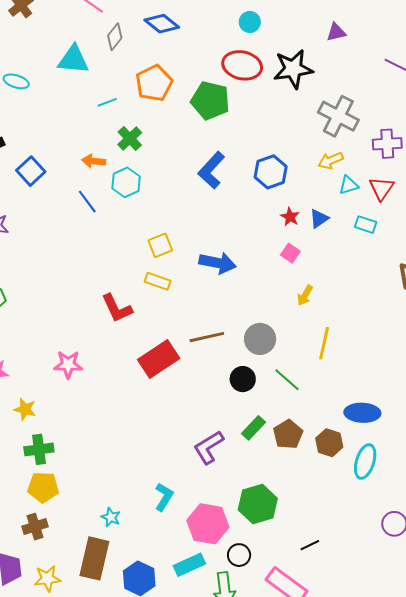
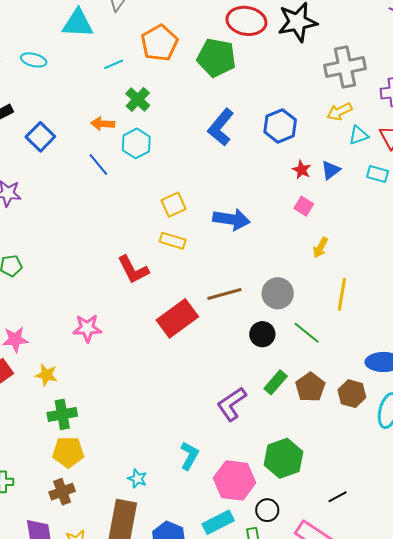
cyan ellipse: (16, 81) -> (34, 60), moved
gray cross: (338, 116) -> (345, 67), turned -36

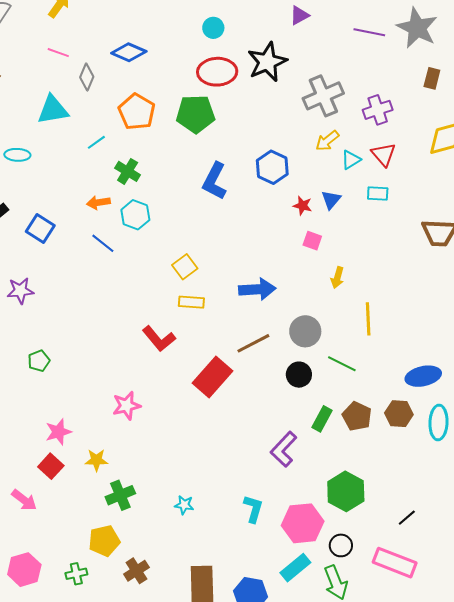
blue arrow: (231, 219) -> (257, 289), moved
yellow pentagon: (68, 452) -> (104, 541), moved
cyan star: (137, 479) -> (184, 505), moved

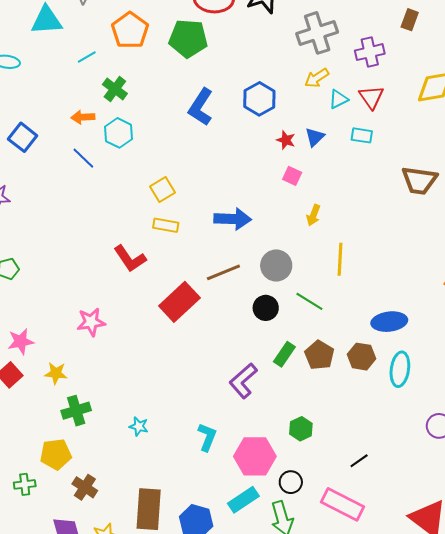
brown rectangle: (432, 78) -> (410, 20), moved
green hexagon: (346, 491) -> (301, 429), size x0.6
brown cross: (136, 571) -> (85, 487), turned -30

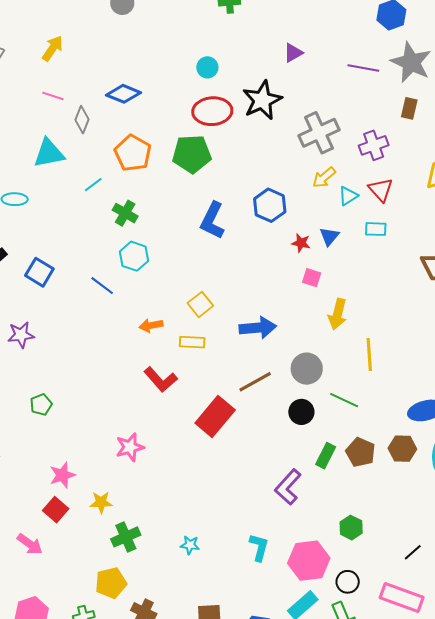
orange arrow: (83, 117) -> (151, 325), moved
yellow square: (162, 189) -> (200, 304), moved
yellow arrow: (313, 215) -> (338, 314), size x1.4

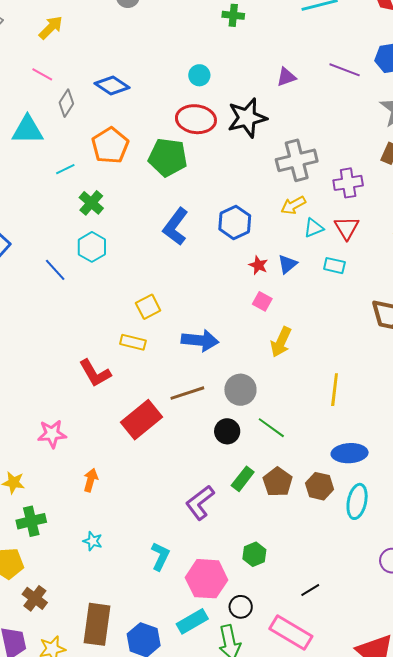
purple line: (363, 68) -> (345, 70), moved
orange arrow: (151, 325) -> (91, 480), moved, turned 105
yellow line: (369, 355) -> (335, 390), moved

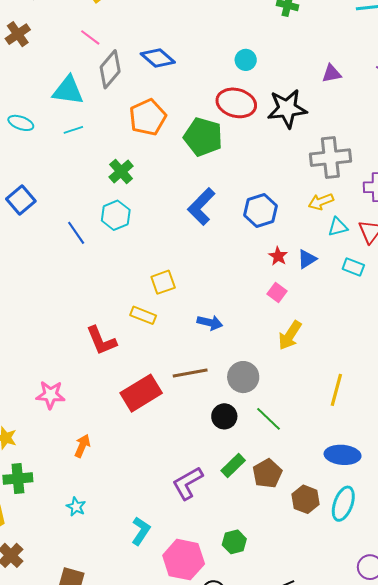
gray diamond: (66, 103) -> (110, 69), size x1.4
cyan line: (65, 169) -> (73, 130), moved
blue arrow: (200, 340) -> (210, 323), size x0.7
brown hexagon: (319, 486) -> (305, 499), moved

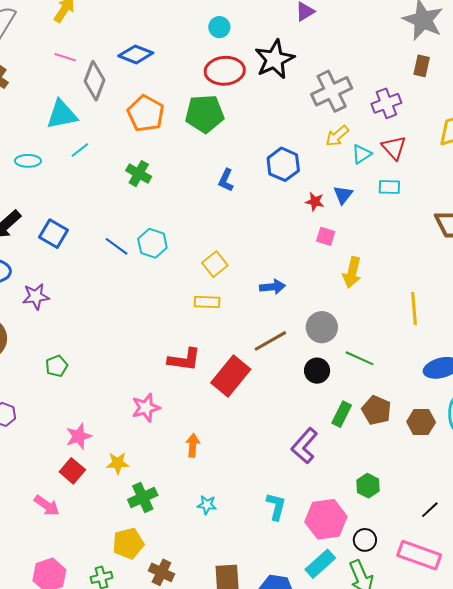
blue L-shape: (201, 207) -> (226, 180), size x0.6
cyan hexagon: (116, 215) -> (152, 243), moved
red L-shape: (101, 341) -> (184, 360), moved, turned -40

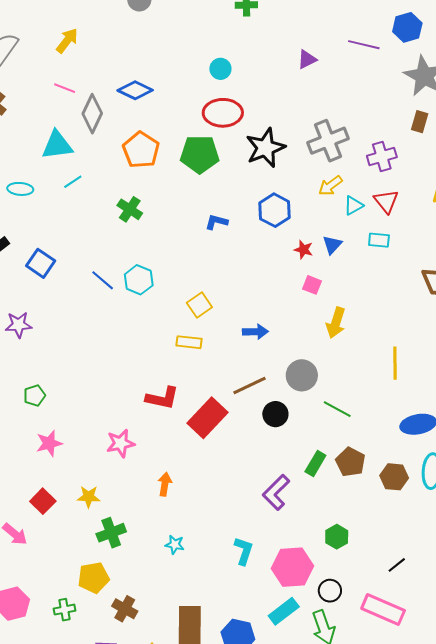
black star: (275, 59) -> (265, 148), moved
blue L-shape: (226, 180) -> (216, 222), turned 75
black circle: (317, 371) -> (275, 414), moved
pink star: (79, 436) -> (49, 443), moved

